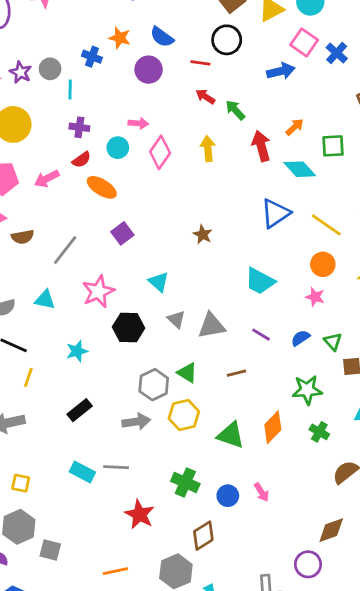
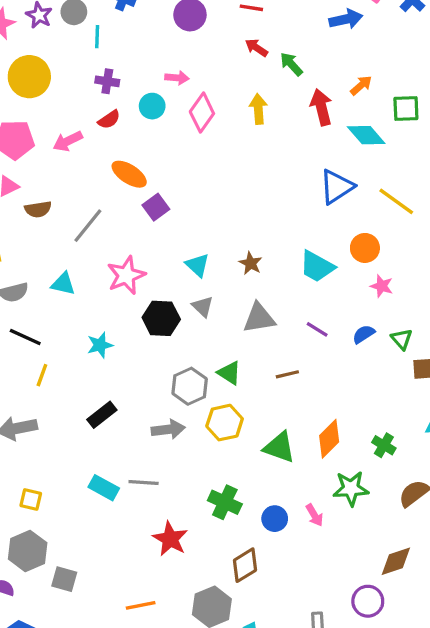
orange ellipse: (102, 187) -> (129, 174), moved
brown star: (203, 234) -> (251, 263), moved
orange circle: (323, 264) -> (365, 248), moved
gray triangle: (176, 319) -> (203, 307), moved
green star: (307, 390) -> (351, 488), moved

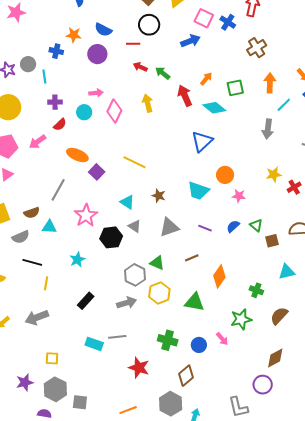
yellow line: (396, 201) -> (135, 162), moved
brown semicircle: (38, 209) -> (32, 213), moved
orange diamond: (329, 439) -> (219, 276), moved

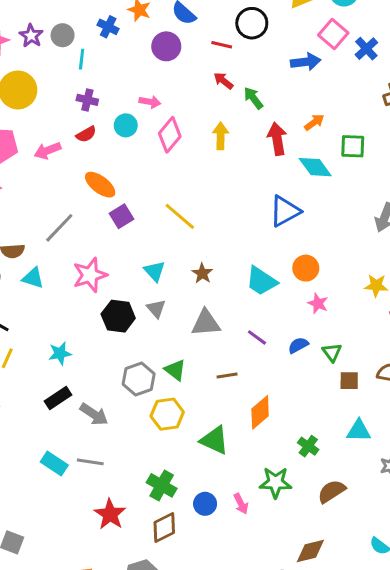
cyan star: (77, 260) -> (60, 353), moved
gray arrow: (127, 303) -> (94, 414), moved, turned 36
brown diamond: (186, 376) -> (164, 527), moved

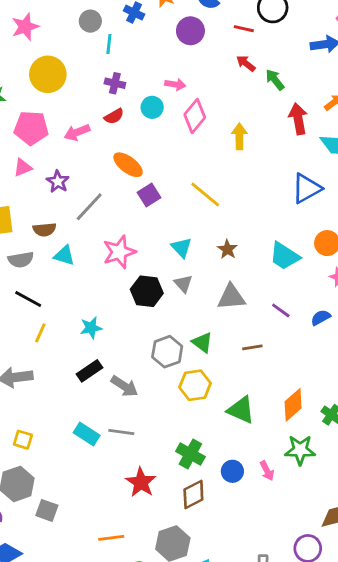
purple star: (31, 36) -> (58, 182), moved
yellow arrow: (221, 136) -> (239, 136), moved
orange diamond: (260, 412) -> (293, 405), moved

